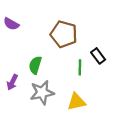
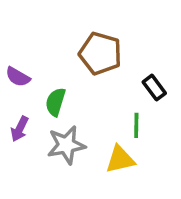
purple semicircle: (11, 24) -> (18, 77), moved
green line: (80, 67) -> (136, 125), moved

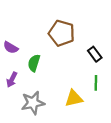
green line: (136, 125) -> (96, 83), moved
gray star: (66, 145) -> (33, 103), moved

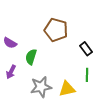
gray star: (33, 103) -> (41, 87), moved

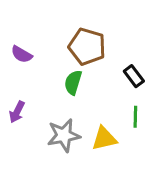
purple semicircle: (10, 43) -> (22, 54), moved
green semicircle: (31, 57) -> (73, 82), moved

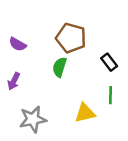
purple arrow: (17, 112) -> (14, 81), moved
gray star: (64, 135) -> (33, 119), moved

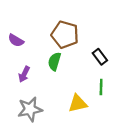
purple arrow: (14, 81) -> (24, 74), moved

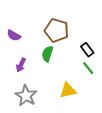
green line: (101, 87) -> (88, 68), moved, turned -40
gray star: (30, 109) -> (26, 96), turned -30

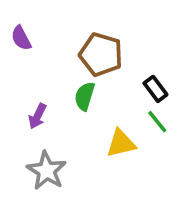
purple semicircle: (14, 35) -> (21, 38), moved, turned 32
yellow triangle: (68, 91) -> (121, 143), moved

